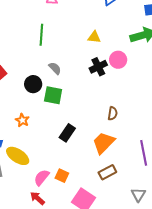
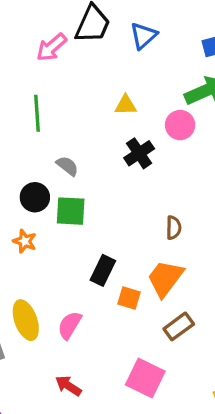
pink circle: (118, 60) -> (180, 125), moved
orange star: (22, 120) -> (25, 241), moved
yellow ellipse: (18, 156) -> (26, 320), turned 45
orange square: (62, 176) -> (129, 298), moved
pink semicircle: (42, 177) -> (70, 325), moved

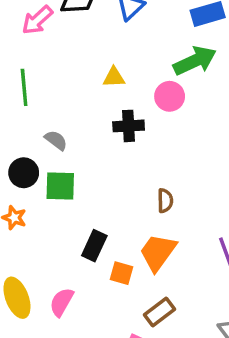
black cross: (139, 153) -> (129, 126), turned 32
brown rectangle: (179, 326) -> (159, 312), moved

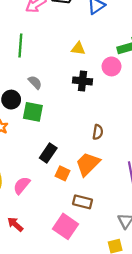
brown rectangle: (159, 312) -> (82, 202), turned 42

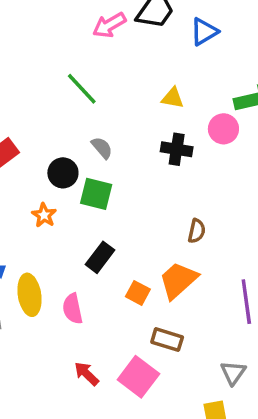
green line: (20, 46) -> (82, 89), turned -50
black rectangle: (48, 153) -> (100, 257), moved
pink semicircle: (22, 185) -> (73, 309), turned -54
red arrow: (15, 224) -> (87, 374), moved

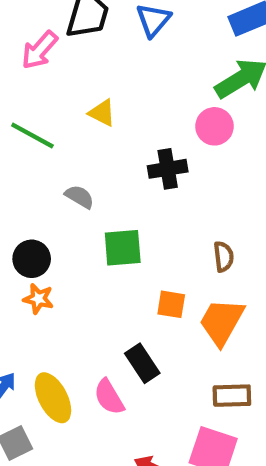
yellow triangle: (173, 98) -> (102, 113), moved, turned 35
black circle: (63, 173) -> (32, 259), moved
green square: (96, 194) -> (123, 248), moved
black rectangle: (100, 257) -> (142, 363), moved, turned -52
orange square: (138, 293) -> (171, 304), moved

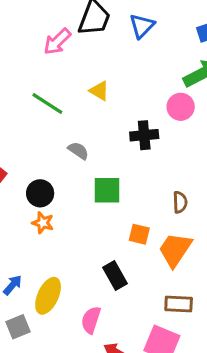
pink semicircle: (109, 397) -> (91, 320), moved, turned 44
yellow ellipse: (53, 398) -> (48, 296), turned 48

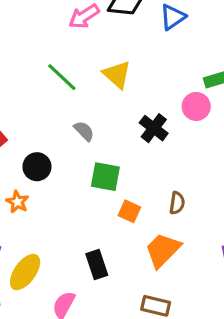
yellow triangle: (99, 91) -> (117, 74), size x1.4
black cross: (144, 135) -> (154, 128), turned 32
orange star: (43, 223) -> (17, 202), moved
orange square: (139, 234) -> (129, 211), moved

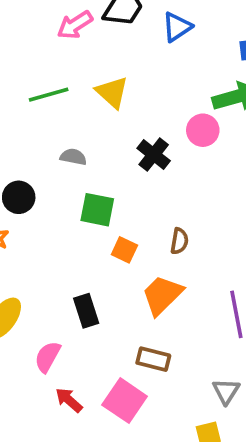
green line: (62, 77) -> (49, 95), turned -60
gray semicircle: (84, 131) -> (73, 157), turned -35

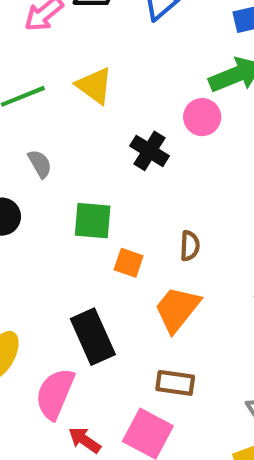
gray semicircle: (73, 157) -> (40, 164), moved, turned 55
black rectangle: (86, 311) -> (93, 337), size x1.4
pink semicircle: (48, 357) -> (55, 394), size x1.4

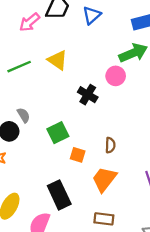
gray semicircle: (40, 164) -> (24, 115), moved
green square: (93, 221) -> (58, 133), turned -30

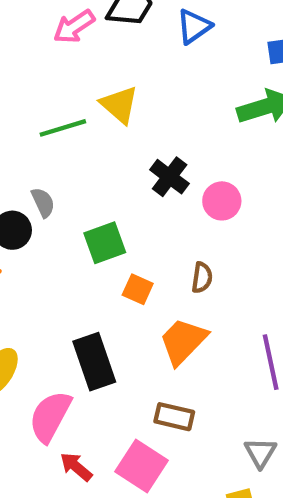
green line: (19, 67) -> (63, 128), moved
pink circle: (116, 76) -> (222, 201), moved

